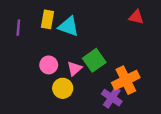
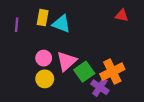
green square: (94, 60) -> (84, 72), moved
pink triangle: (74, 68) -> (67, 61), size x1.5
yellow circle: (63, 88) -> (45, 79), moved

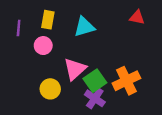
cyan triangle: (61, 24) -> (84, 27), moved, turned -36
pink circle: (44, 58) -> (43, 46), moved
purple cross: (100, 87) -> (95, 98), moved

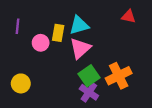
yellow rectangle: (48, 20) -> (58, 33), moved
pink triangle: (75, 69) -> (80, 48), moved
yellow circle: (50, 89) -> (21, 83), moved

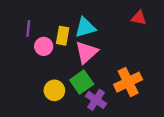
purple line: (17, 26) -> (28, 29), moved
green square: (89, 76) -> (82, 82), moved
yellow circle: (21, 83) -> (54, 90), moved

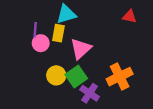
cyan triangle: (85, 27) -> (66, 14), moved
purple line: (28, 29) -> (35, 30), moved
yellow circle: (54, 90) -> (56, 75), moved

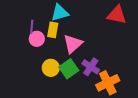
red triangle: (130, 16) -> (117, 15), size x1.5
orange cross: (120, 77) -> (108, 83), moved
purple cross: (90, 93) -> (91, 67), moved

